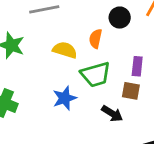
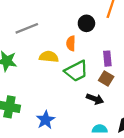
brown square: (131, 91) -> (106, 79), turned 32
blue star: (65, 98) -> (46, 120), moved

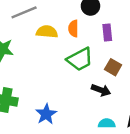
yellow semicircle: (49, 57) -> (47, 32), moved
purple rectangle: (107, 59) -> (107, 33), moved

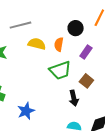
purple rectangle: (107, 33) -> (86, 52), turned 32
black arrow: (101, 90) -> (74, 98), turned 49

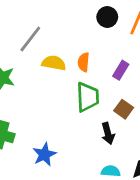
gray line: (20, 25) -> (30, 39), turned -35
black circle: (76, 28) -> (107, 17), moved
green trapezoid: (60, 70) -> (88, 97), turned -70

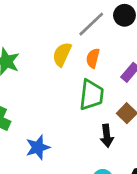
gray line: (30, 39) -> (91, 24), moved
yellow semicircle: (54, 63) -> (62, 54), turned -85

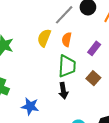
black arrow: (107, 136) -> (63, 91), moved
blue star: (38, 147) -> (30, 106), turned 30

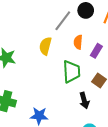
orange semicircle: (67, 39) -> (78, 42), moved
black arrow: (63, 91) -> (84, 100), moved

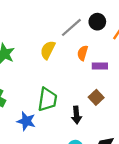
purple rectangle: (96, 51) -> (100, 66), turned 48
green trapezoid: (71, 72) -> (47, 99), moved

